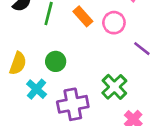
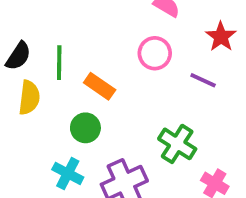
orange rectangle: (83, 16) -> (100, 86), moved
yellow semicircle: (18, 63) -> (29, 98), moved

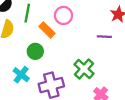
pink circle: (155, 53) -> (63, 15), moved
purple line: (203, 80) -> (104, 37), turned -32

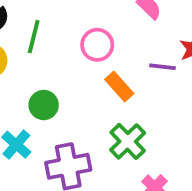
orange rectangle: (47, 30) -> (119, 87), moved
purple line: (104, 37) -> (163, 67), moved

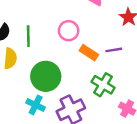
purple line: (163, 67) -> (114, 50), moved
green circle: (44, 105) -> (46, 76), size x1.6

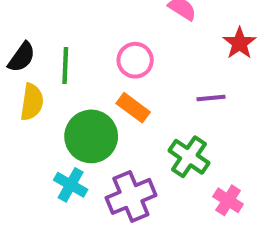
orange rectangle: (89, 53) -> (133, 108), moved

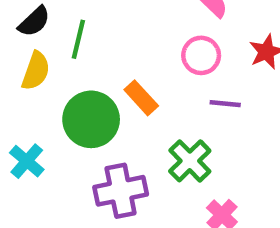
pink circle: (135, 60) -> (201, 55), moved
cyan cross: (71, 185) -> (27, 161), moved

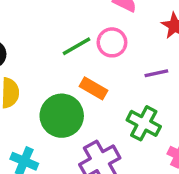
green line: (78, 39) -> (77, 46), moved, turned 64
pink circle: (201, 55) -> (112, 42), moved

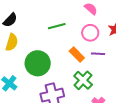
pink circle: (112, 42) -> (90, 33), moved
orange rectangle: (93, 88) -> (77, 54), moved

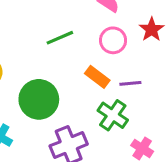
purple line: (98, 54) -> (130, 83), moved

